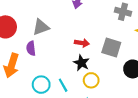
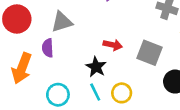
black star: (81, 63) -> (96, 67), moved
cyan line: (63, 85) -> (95, 92), moved

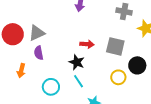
gray triangle: (62, 22) -> (37, 33), moved
orange arrow: (22, 68) -> (21, 71), size x0.6
yellow circle: (122, 93) -> (118, 77), moved

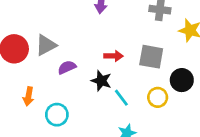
purple semicircle: (39, 53) -> (67, 67), moved, turned 80
cyan line: (79, 81) -> (121, 98), moved
cyan circle: (51, 87) -> (57, 115), moved

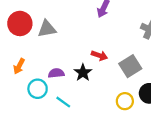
gray square: (151, 57) -> (130, 66), turned 30
purple semicircle: (67, 67) -> (56, 73), moved
cyan line: (121, 98) -> (63, 102), moved, turned -35

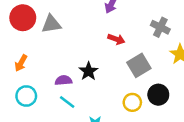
red arrow: (99, 55) -> (116, 39), moved
purple semicircle: (56, 73) -> (63, 80), moved
cyan circle: (38, 89) -> (26, 96), moved

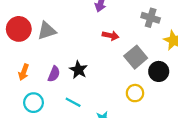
black star: (88, 71) -> (78, 70), moved
purple semicircle: (63, 80) -> (54, 74), moved, turned 126
black circle: (158, 95) -> (159, 71), moved

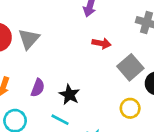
gray triangle: (47, 31) -> (29, 39), turned -30
black star: (78, 70) -> (69, 95), moved

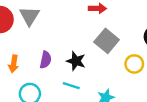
gray square: (130, 67) -> (107, 41), moved

